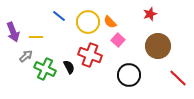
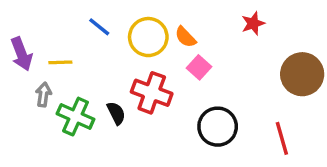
brown circle: (158, 46) -> (302, 74), moved
gray arrow: (26, 56) -> (43, 94), turned -40
red line: (178, 78) -> (282, 138), moved, turned 30

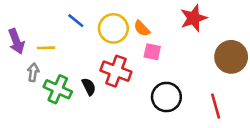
red star: (253, 23) -> (194, 18), size x1.5
pink square: (199, 67) -> (152, 52), turned -30

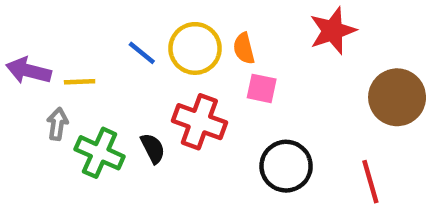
blue line: (76, 21) -> (142, 53), moved
orange semicircle: (142, 28) -> (244, 48), turned 30
purple arrow: (16, 41) -> (28, 71), turned 125

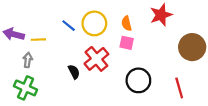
orange semicircle: (244, 48) -> (127, 23), moved
red cross: (199, 122) -> (96, 59), turned 30
green cross: (100, 153) -> (26, 88), moved

